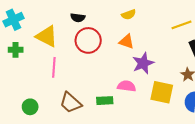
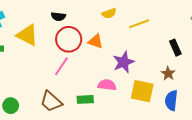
yellow line: (181, 25) -> (139, 24), moved
orange triangle: (127, 41) -> (96, 41), moved
pink line: (54, 67) -> (61, 66), moved, turned 30

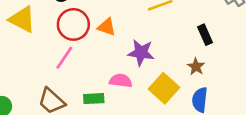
purple star: (124, 62) -> (141, 53), turned 30
yellow square: (142, 91) -> (164, 88), turned 30

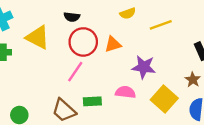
orange triangle: (107, 27) -> (113, 44), turned -36
green rectangle: (94, 99) -> (92, 101), moved

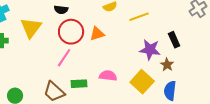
yellow triangle: (38, 37) -> (31, 28), turned 40
purple star: (144, 67) -> (150, 50), moved

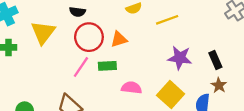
black rectangle: (174, 40) -> (215, 60), moved
brown star: (167, 65) -> (219, 85), moved
green rectangle: (79, 84) -> (107, 66), moved

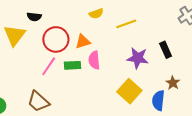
black semicircle: (77, 12) -> (34, 17), moved
black rectangle: (215, 60) -> (166, 50), moved
pink semicircle: (131, 88) -> (94, 60), moved, turned -102

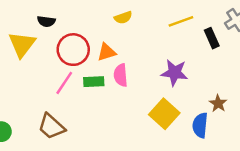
yellow line: (126, 24) -> (181, 21), moved
black rectangle: (166, 50) -> (212, 38), moved

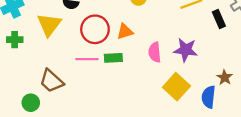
pink semicircle: (121, 75) -> (155, 52), moved
pink line: (64, 83) -> (87, 59), turned 55
brown trapezoid: (51, 126) -> (51, 81), moved

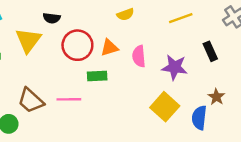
black rectangle: (219, 19) -> (210, 51), moved
pink semicircle: (155, 52) -> (139, 56), moved
pink line: (87, 59) -> (69, 99), moved

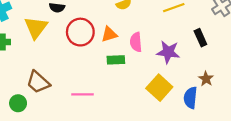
green rectangle: (97, 76) -> (116, 60), moved
pink line: (69, 99) -> (83, 94), moved

